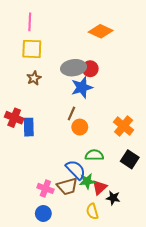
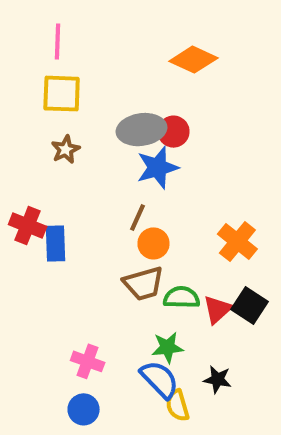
blue semicircle: (76, 170) -> (159, 379), moved
brown trapezoid: (67, 186) -> (143, 283), moved
red triangle: (100, 187) -> (217, 309), moved

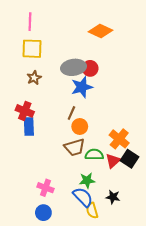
red cross: (28, 225) -> (25, 111), moved
orange cross: (237, 241) -> (119, 139), moved

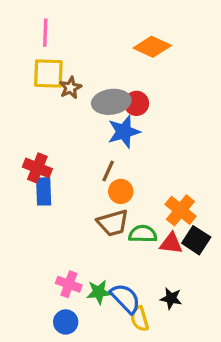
brown star: (34, 78) -> (70, 88), moved
red triangle: (113, 161) -> (171, 243), turned 49
green star: (87, 180) -> (99, 292), moved

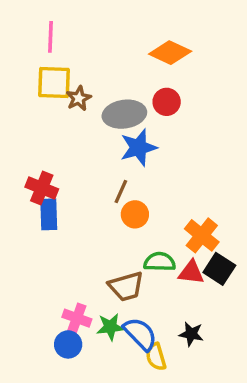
red circle: (136, 103) -> (167, 102), moved
brown trapezoid: (113, 223) -> (126, 286), moved
blue circle: (66, 322) -> (68, 344), moved

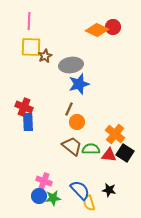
red circle: (167, 102) -> (113, 27), moved
brown trapezoid: (126, 286) -> (72, 146), moved, turned -125
green star: (110, 327) -> (53, 198), moved

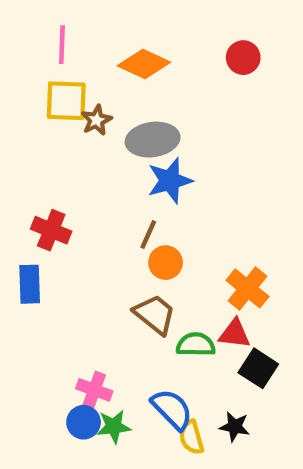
orange diamond: (97, 30) -> (144, 64), moved
blue rectangle: (28, 122) -> (30, 284), moved
green semicircle: (91, 149) -> (196, 345), moved
black square: (125, 153) -> (258, 368), moved
black star: (109, 190) -> (235, 427), moved

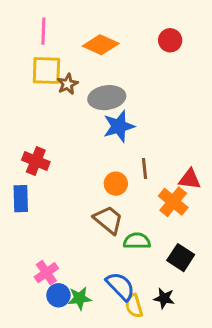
brown line: (148, 234) -> (144, 169), moved, turned -30
red triangle: (235, 334) -> (190, 179), moved
pink cross: (94, 390) -> (46, 273), moved, turned 35

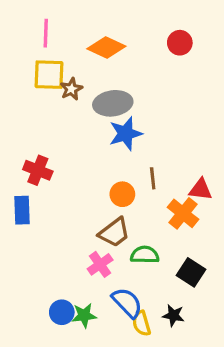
brown trapezoid: (108, 220) -> (114, 233), turned 104
pink cross: (46, 273) -> (100, 264), moved

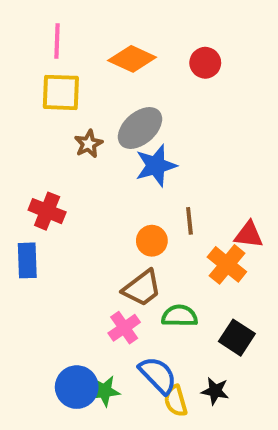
red circle: (180, 43) -> (205, 63), moved
brown star: (71, 89) -> (89, 144), moved
gray ellipse: (113, 103) -> (140, 128), turned -33
blue circle: (62, 312) -> (77, 387), size x1.4

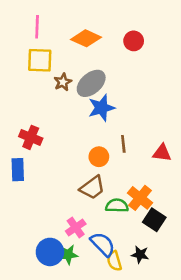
brown star: (89, 144) -> (63, 82), moved
orange cross: (227, 264) -> (140, 198), moved
pink cross: (124, 328) -> (76, 228), moved

